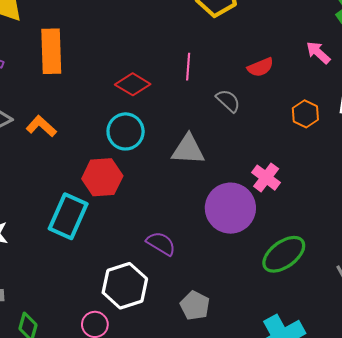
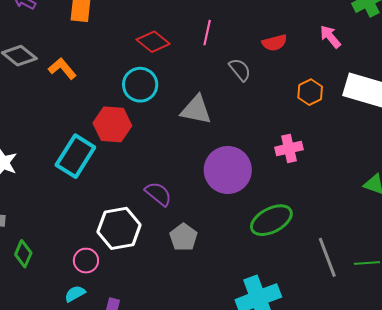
pink cross: (266, 178) -> (289, 148), moved, turned 32
gray pentagon: (195, 306) -> (183, 237), moved

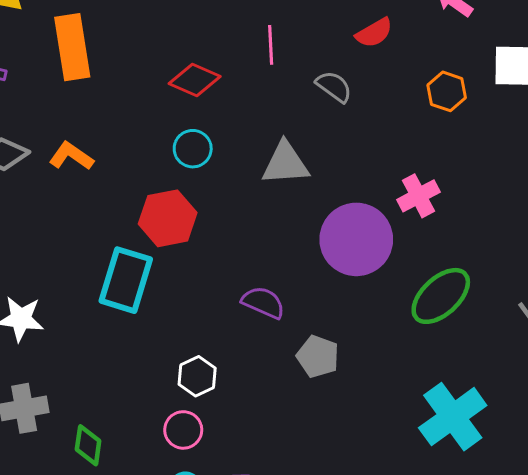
cyan circle: (140, 85) -> (193, 149), size x0.7
pink cross: (289, 148) -> (418, 196), moved
white hexagon: (119, 228) -> (197, 376), moved, size x0.6

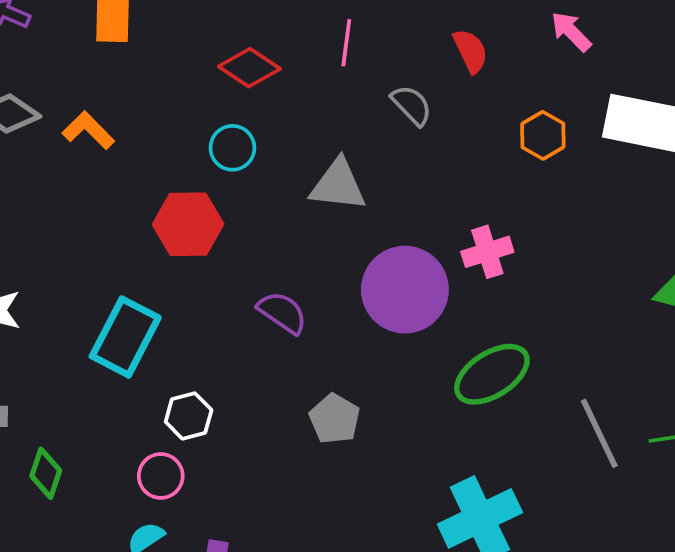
red semicircle: (374, 33) -> (470, 51), turned -96
cyan rectangle: (126, 280) -> (125, 337), moved
purple semicircle: (263, 302) -> (282, 312), moved

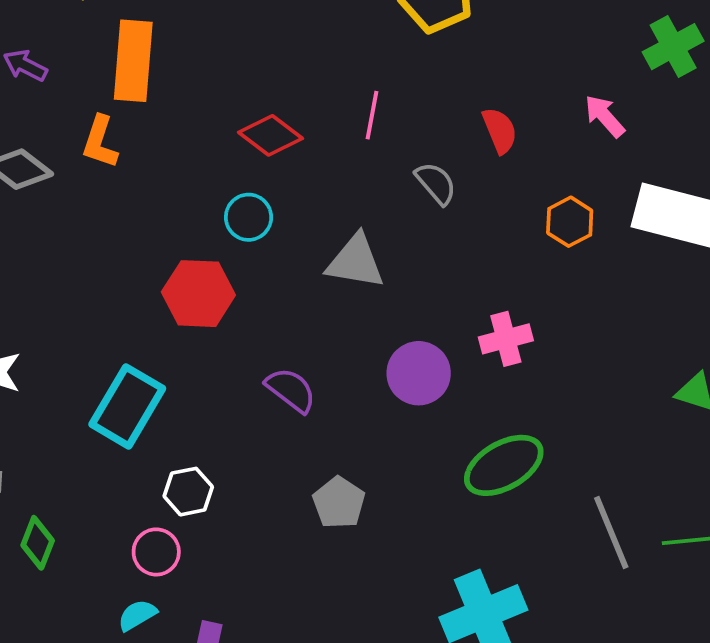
orange L-shape: (88, 130) -> (100, 142), moved, turned -120
purple circle: (405, 290) -> (419, 373), size x0.7

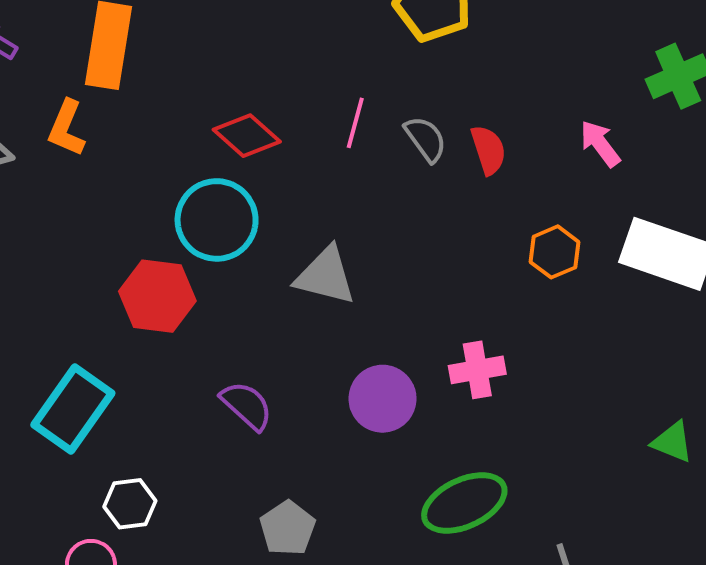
gray semicircle: (436, 183) -> (426, 139), moved
cyan circle: (249, 217) -> (217, 220), size x1.6

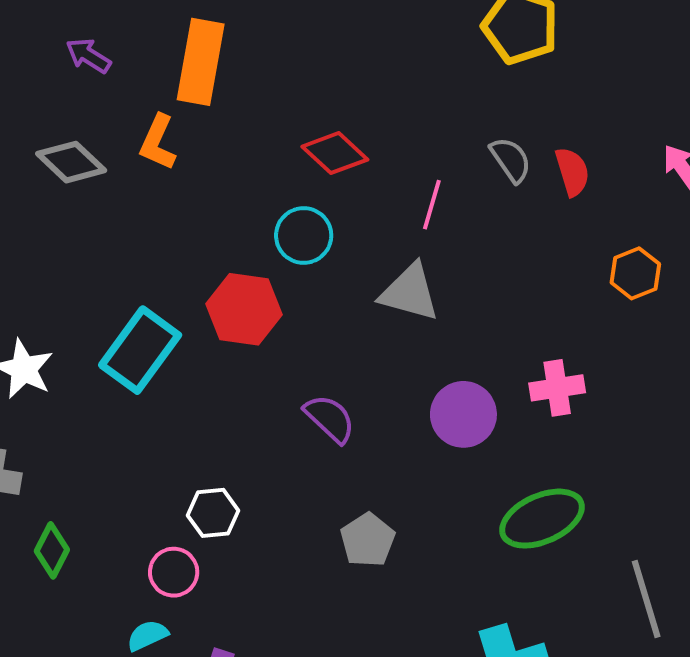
pink line: (355, 123) -> (432, 205), moved
cyan circle: (217, 220) -> (304, 235), size x0.7
cyan rectangle: (73, 409) -> (140, 350), moved

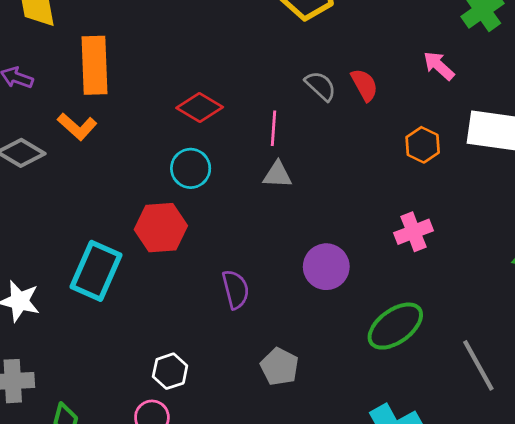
orange L-shape: (158, 142) -> (77, 127), turned -60
gray triangle: (410, 292) -> (277, 175), moved, size x0.7
pink cross: (557, 388) -> (414, 232), moved
purple semicircle: (330, 419) -> (236, 289), turned 45

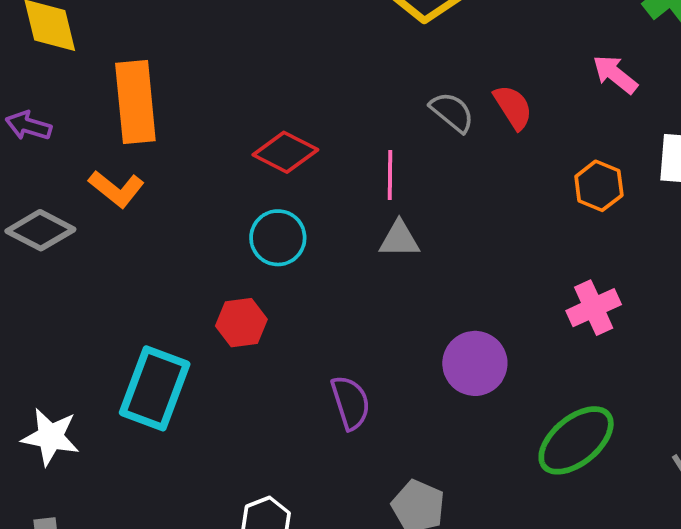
red hexagon: (161, 228) -> (241, 323), size x0.7

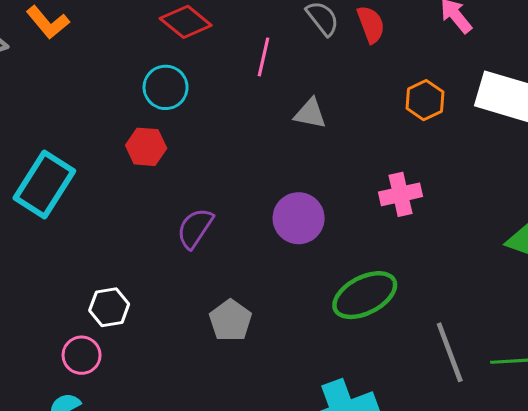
gray triangle: (399, 239) -> (310, 114), moved
red hexagon: (241, 323) -> (146, 147), moved
purple semicircle: (351, 403) -> (195, 228), turned -141

